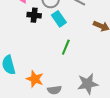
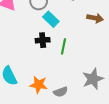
black cross: (34, 15) -> (43, 40), moved

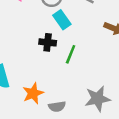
orange star: (39, 85) -> (33, 93), turned 30

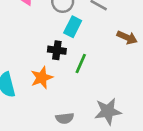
cyan rectangle: (62, 20) -> (73, 27), turned 60
orange star: (33, 93) -> (42, 78), moved

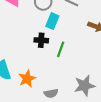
orange star: (42, 78) -> (27, 79), moved

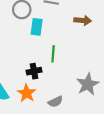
black cross: (41, 40) -> (34, 71), moved

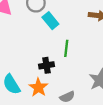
cyan rectangle: (37, 27) -> (50, 21), turned -49

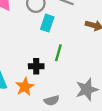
cyan rectangle: (50, 21) -> (47, 23), turned 49

